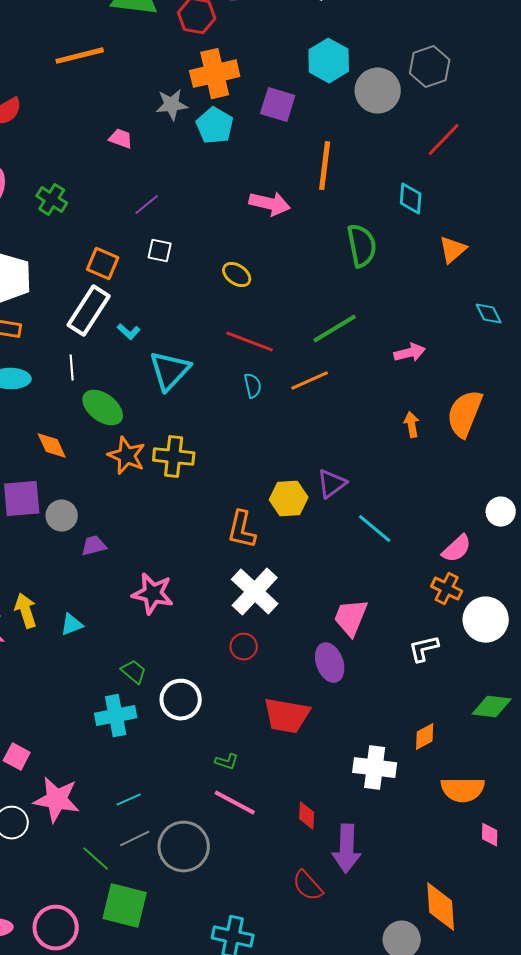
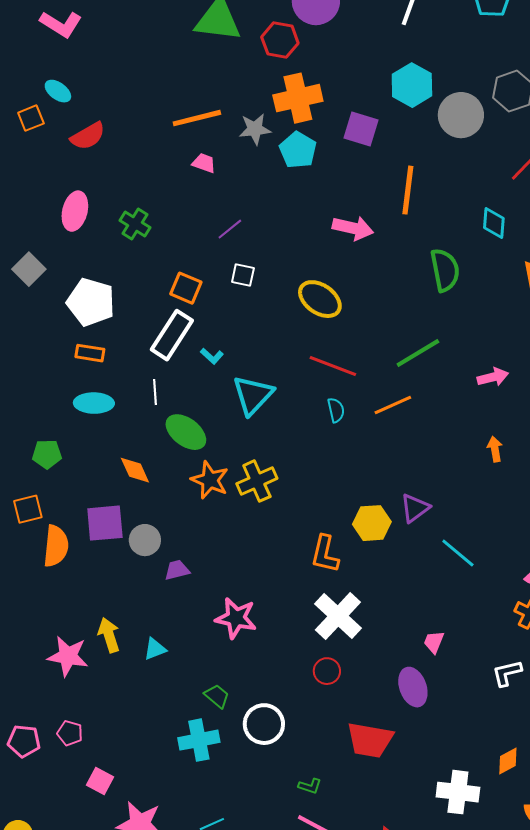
orange line: (80, 56) -> (197, 118), moved
yellow ellipse: (237, 275) -> (320, 299), size x1.5
yellow cross: (174, 457) -> (257, 481), turned -30
pink trapezoid: (351, 618) -> (434, 642), size x0.6

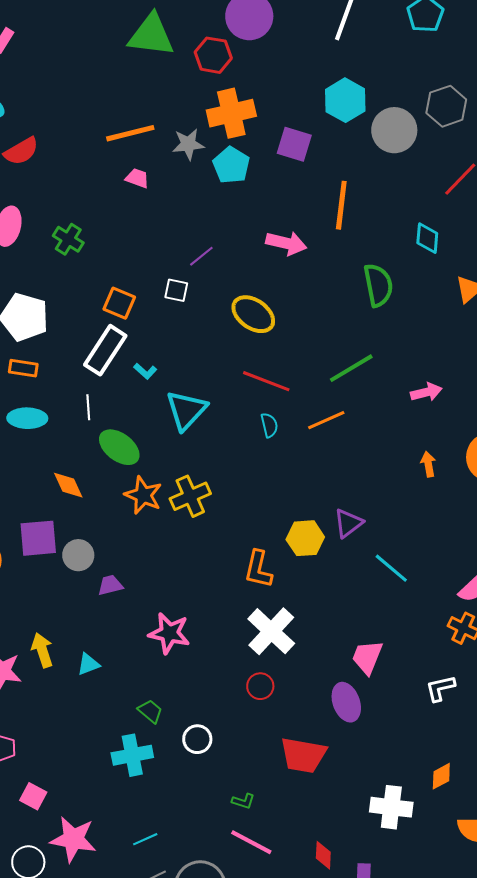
purple line: (230, 229) -> (201, 256), moved
pink trapezoid: (434, 642) -> (367, 657), size x1.5
white circle: (264, 724) -> (197, 739), size x0.7

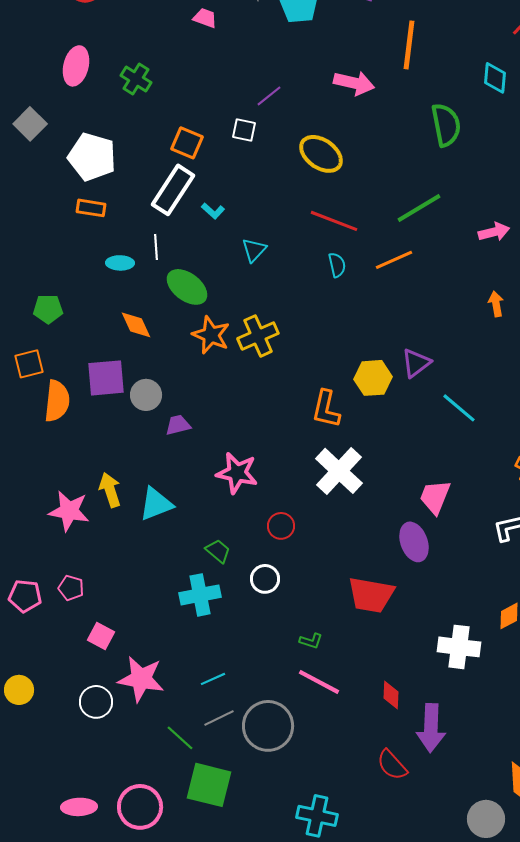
cyan triangle: (186, 410) -> (254, 250), size x0.6
cyan ellipse: (27, 418) -> (120, 263), moved, size x0.7
cyan triangle: (88, 664) -> (156, 504), size x1.5
red circle: (260, 686) -> (281, 526), moved

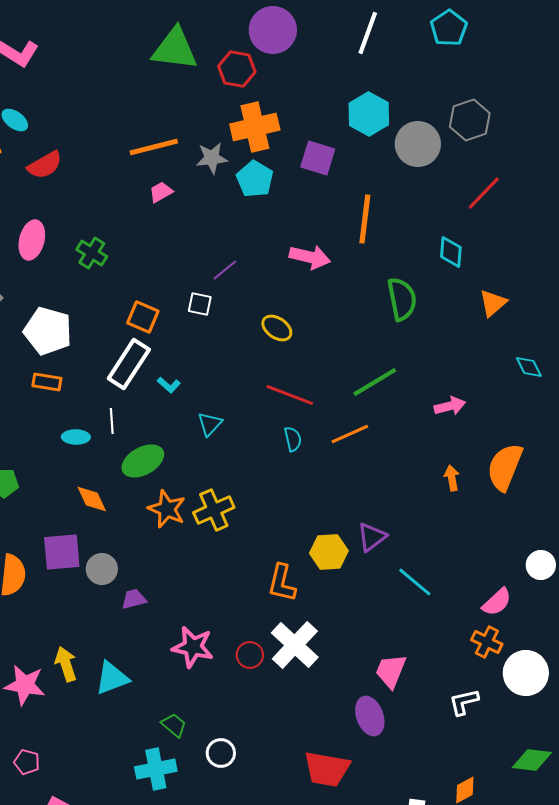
pink trapezoid: (205, 18) -> (161, 192), turned -50
yellow ellipse: (321, 154) -> (277, 328), size x0.7
green ellipse: (187, 287) -> (143, 461), turned -66
red circle: (281, 526) -> (250, 655), moved

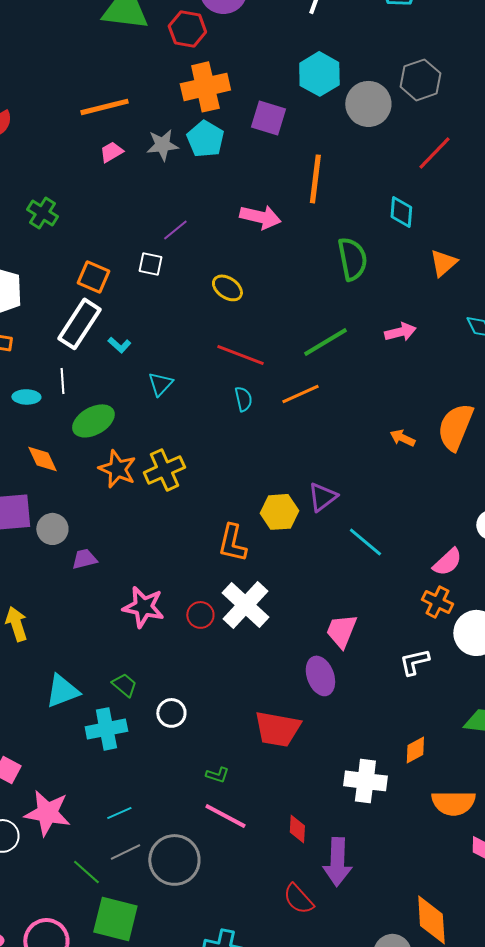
gray star: (212, 158) -> (162, 145), moved
pink arrow: (450, 406) -> (400, 332), moved
orange arrow: (452, 478) -> (402, 438), turned -55
cyan triangle: (112, 678) -> (62, 691), moved

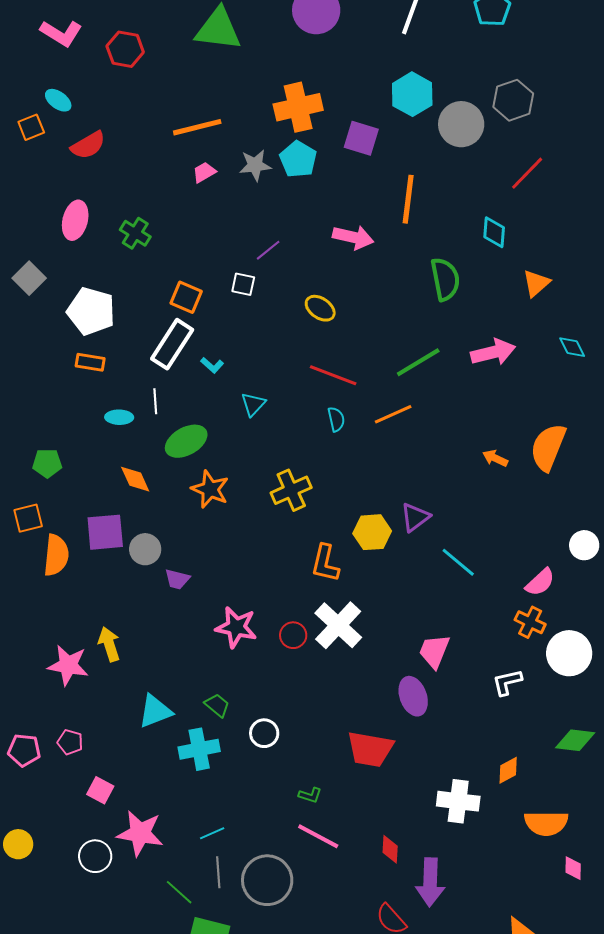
red hexagon: (187, 29) -> (125, 49), moved
pink arrow: (400, 332) -> (493, 352), size x1.4
yellow cross: (164, 470) -> (291, 490), moved
purple trapezoid: (84, 559) -> (177, 579), turned -152
gray line: (125, 852) -> (218, 872), turned -68

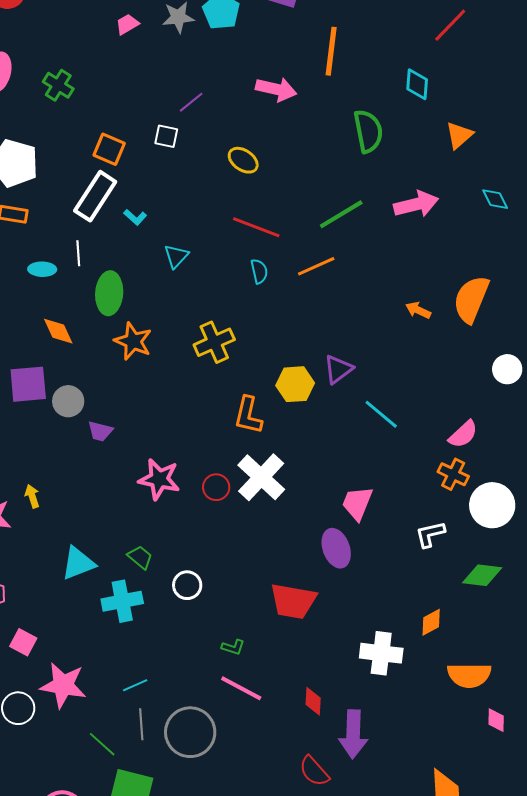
green ellipse: (186, 441) -> (109, 293), turned -57
white circle: (584, 545) -> (507, 369), moved
yellow arrow: (109, 644) -> (32, 496), size x0.7
green diamond: (575, 740) -> (482, 575), moved

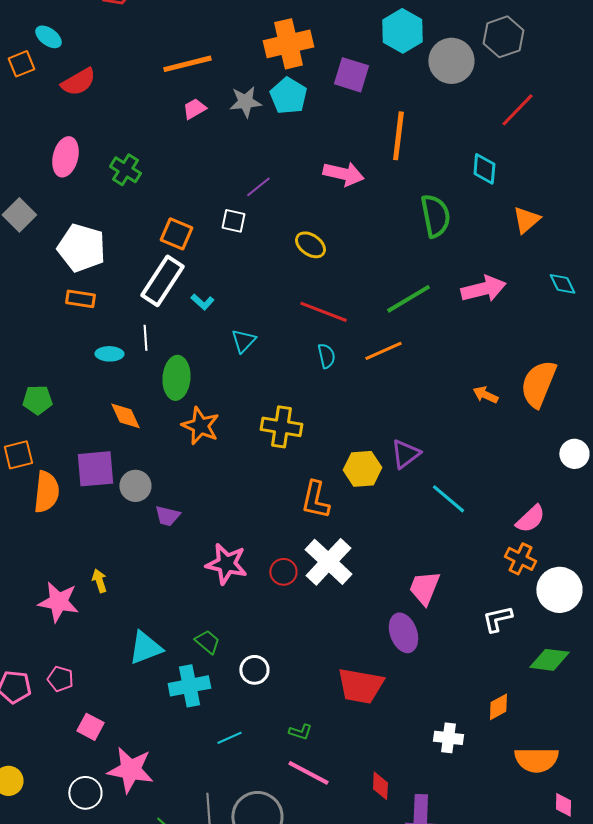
yellow cross: (214, 342) -> (281, 427), turned 33
white cross: (381, 653) -> (448, 738), size x0.7
cyan line: (135, 685) -> (229, 738), moved

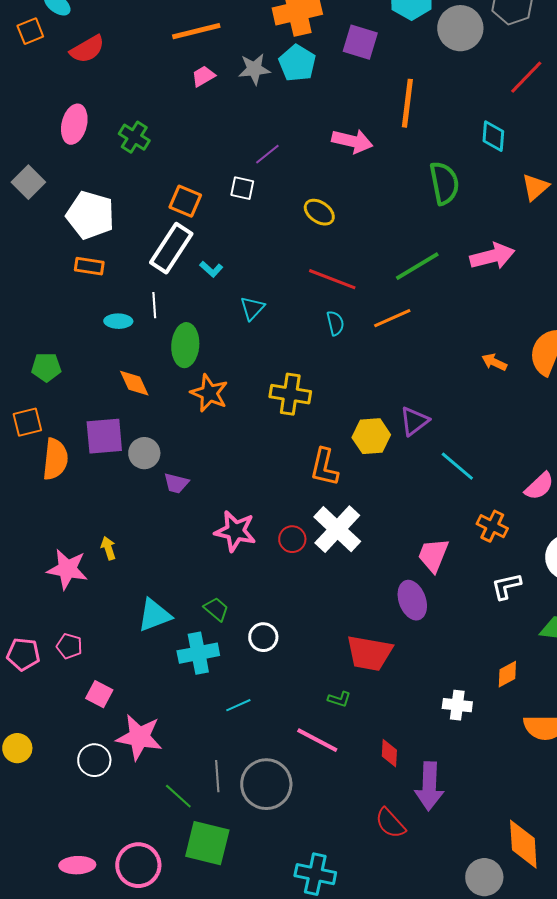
orange cross: (520, 559) -> (492, 526), moved
green L-shape: (300, 732) -> (339, 699), moved

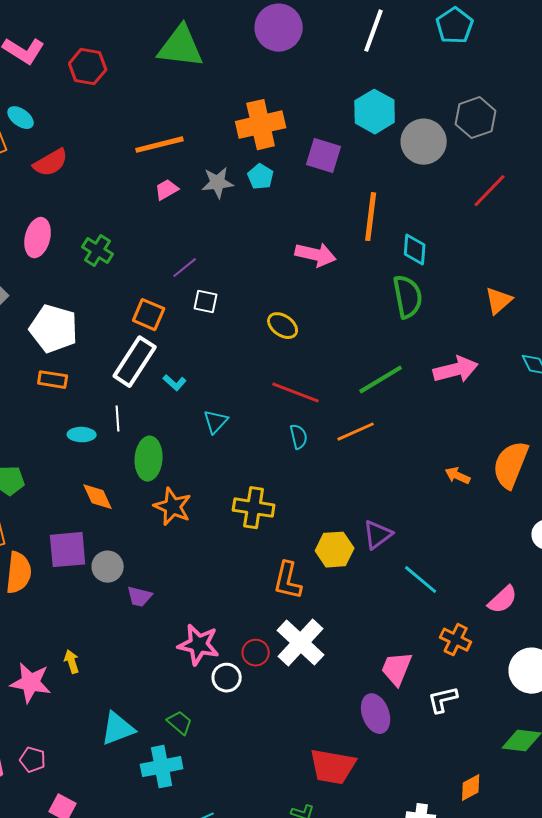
cyan pentagon: (297, 63) -> (261, 177), size x0.7
cyan diamond: (493, 136) -> (415, 250), moved
purple line: (267, 154) -> (185, 268), moved
white L-shape: (506, 586) -> (443, 700), moved
white circle: (263, 637) -> (227, 678), moved

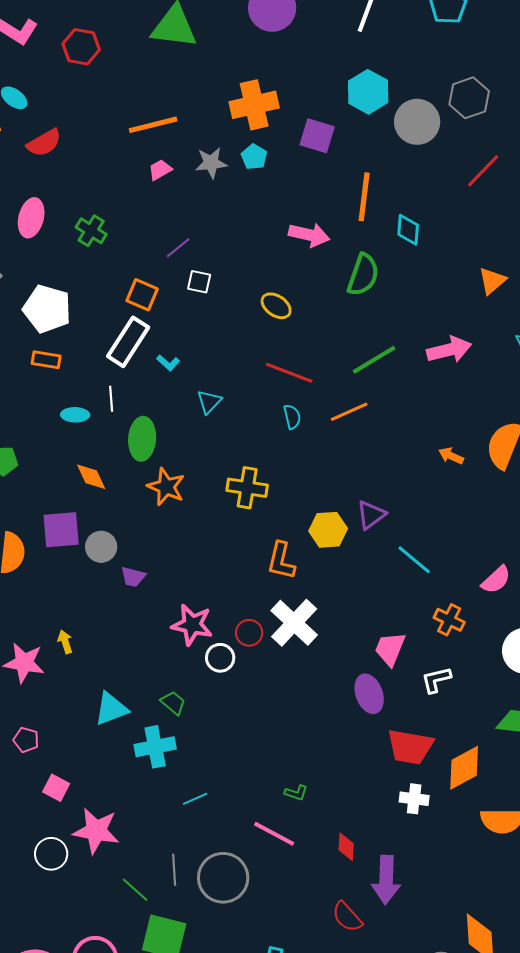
green semicircle: (408, 297) -> (363, 275), moved, turned 30
red trapezoid: (333, 767) -> (410, 747), moved
orange diamond: (471, 788) -> (464, 768), size x1.6

